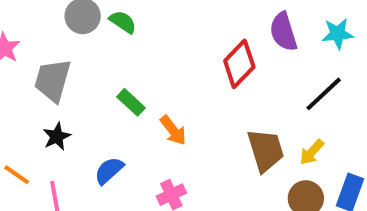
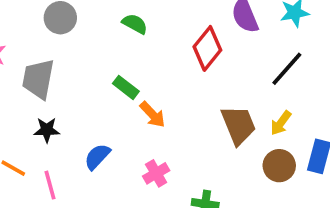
green semicircle: (123, 22) -> (135, 24), moved
green rectangle: (131, 102) -> (126, 87), moved
black star: (57, 137) -> (47, 130), turned 30

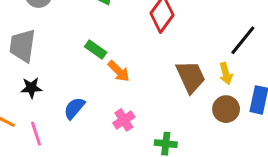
black line: (287, 69) -> (243, 40), moved
yellow arrow: (281, 123) -> (226, 74), turned -50

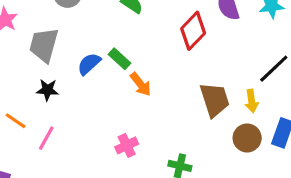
blue semicircle: (74, 108) -> (89, 64), moved
pink cross: (124, 120) -> (127, 145), moved
pink line: (36, 134) -> (46, 138), turned 40

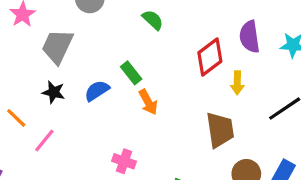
blue semicircle: (89, 64) -> (97, 91), moved
yellow arrow: (252, 101) -> (237, 83), moved
pink cross: (127, 145) -> (124, 161), turned 35

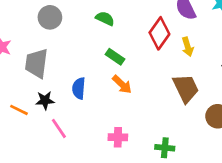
green rectangle: (131, 73) -> (115, 57), moved
blue semicircle: (97, 91) -> (79, 88), turned -35
orange line: (16, 118) -> (19, 110), moved
pink line: (44, 140) -> (59, 128), moved, turned -55

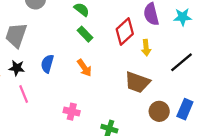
green rectangle: (115, 57) -> (85, 34), moved
brown trapezoid: (186, 88) -> (137, 82), turned 124

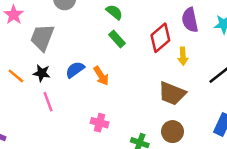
blue semicircle: (47, 64) -> (75, 70), turned 36
orange arrow: (84, 68) -> (101, 76), moved
brown circle: (159, 111) -> (173, 132), moved

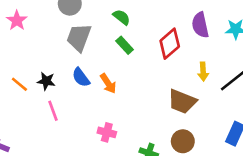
gray trapezoid: (42, 38) -> (79, 37), moved
yellow arrow: (183, 56) -> (203, 72), moved
blue semicircle: (75, 70) -> (81, 77), turned -90

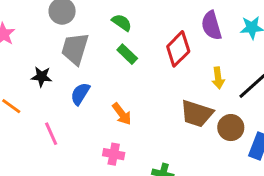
blue semicircle: (81, 77) -> (80, 94), turned 72
black star: (46, 81) -> (42, 77), moved
orange arrow: (108, 84) -> (122, 114), moved
brown circle: (183, 141) -> (231, 128), moved

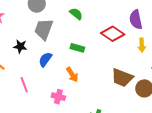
red diamond: (178, 49) -> (113, 34), turned 75
green rectangle: (127, 54) -> (77, 48), moved, turned -32
yellow arrow: (218, 78) -> (142, 45), moved
pink cross: (114, 154) -> (58, 97), moved

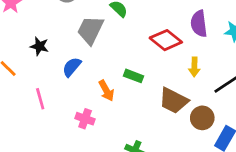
gray trapezoid: (44, 29) -> (90, 30), moved
yellow arrow: (142, 45) -> (194, 67), moved
green rectangle: (77, 48) -> (134, 76), moved

